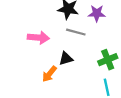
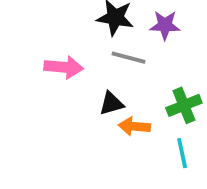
orange arrow: (49, 74) -> (134, 126), moved, turned 56

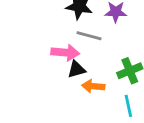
pink arrow: (64, 67) -> (65, 53), moved

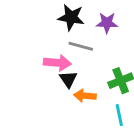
black triangle: (76, 69) -> (68, 79), turned -48

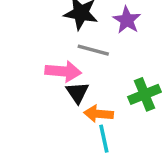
purple star: (107, 23) -> (127, 20), turned 30
cyan line: (119, 115) -> (104, 139), moved

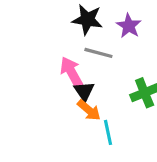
pink arrow: (63, 71) -> (71, 72), turned -124
orange arrow: (99, 114) -> (89, 110), moved, turned -145

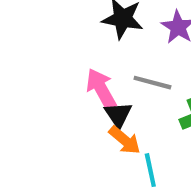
gray line: (98, 53) -> (152, 83), moved

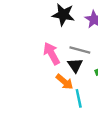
black triangle: (118, 115) -> (75, 65), moved

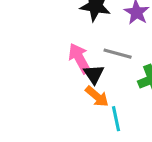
black triangle: (75, 65) -> (94, 74), moved

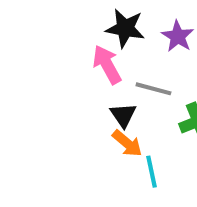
pink arrow: (80, 58) -> (107, 65), moved

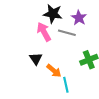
gray line: (153, 89) -> (67, 33), moved
black triangle: (123, 115) -> (36, 59), moved

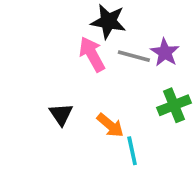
purple star: (79, 18) -> (165, 52), moved
black triangle: (36, 59) -> (61, 114), moved

